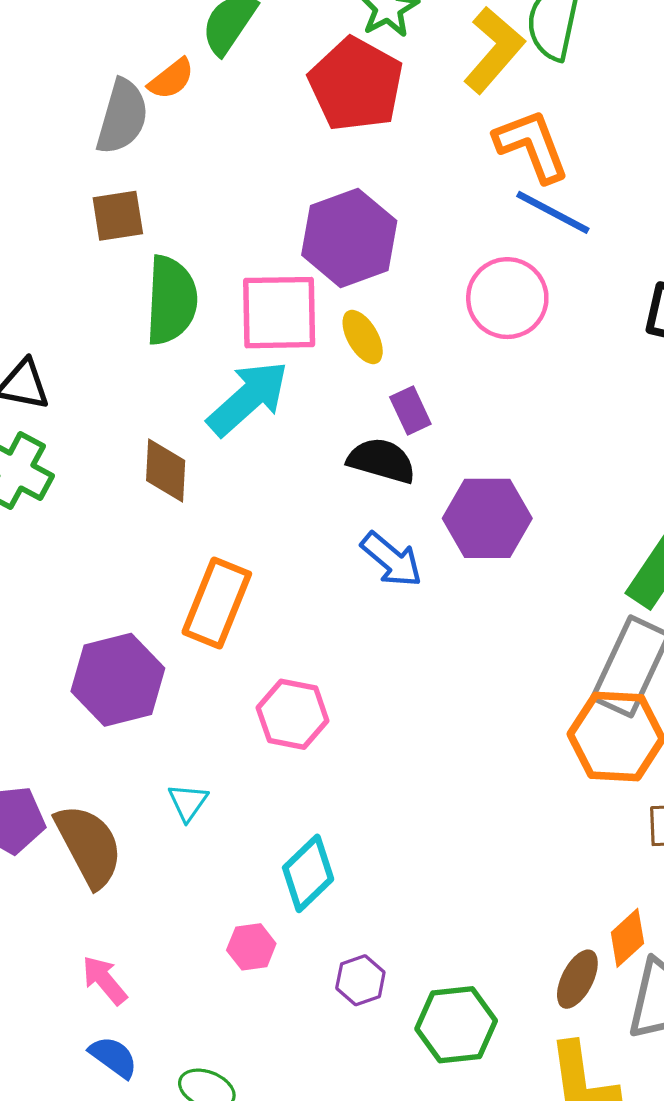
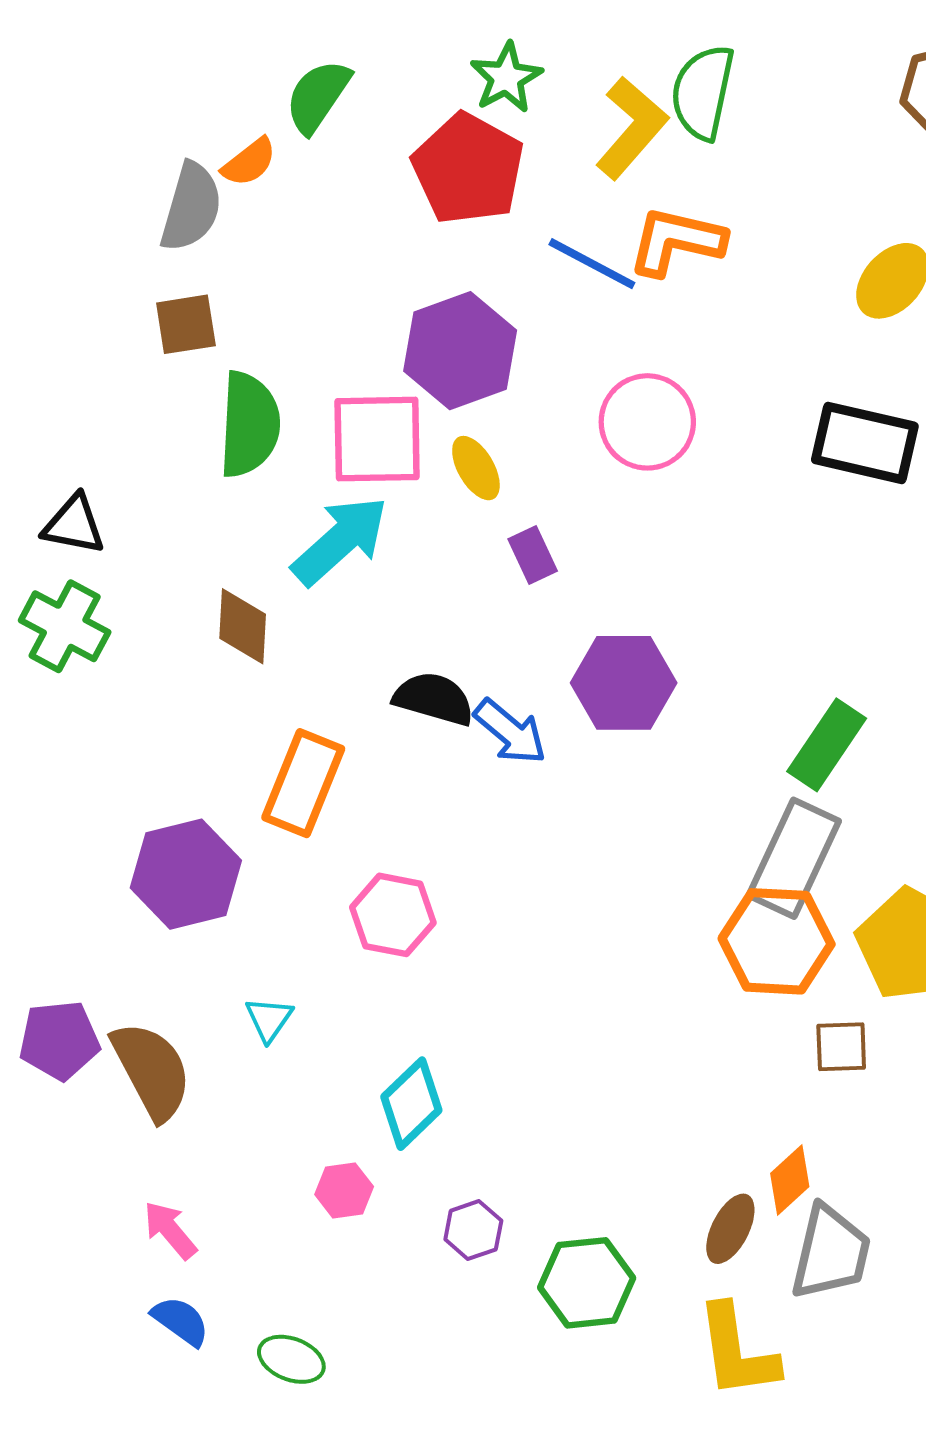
orange L-shape: (532, 146) -> (676, 241), turned -56
blue line: (553, 212) -> (592, 264), moved
black semicircle: (382, 461) -> (434, 699), moved

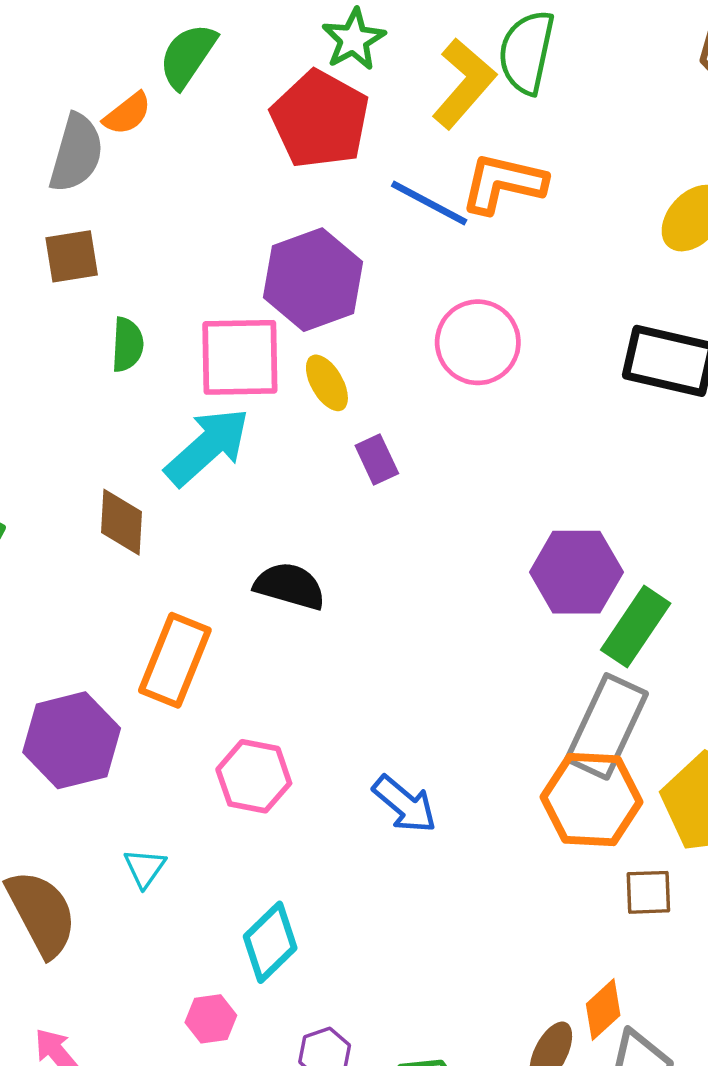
green semicircle: (249, 425) -> (127, 345), size x0.6
purple hexagon: (624, 683) -> (576, 572), moved
blue arrow: (510, 732) -> (405, 804), moved

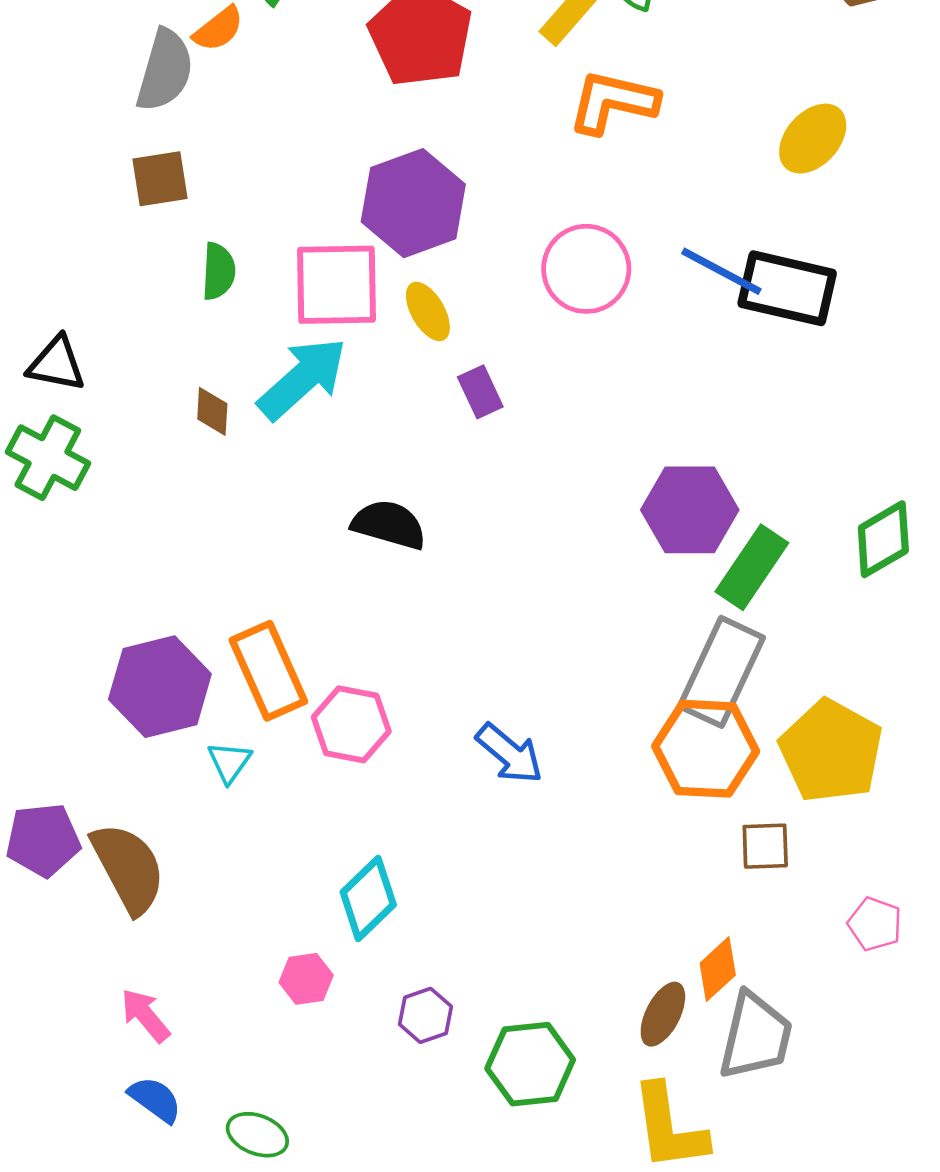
blue line: (429, 203) -> (721, 271), moved
brown diamond: (122, 522) -> (212, 411), moved, size x0.7
orange rectangle: (175, 660) -> (268, 671), moved, turned -46
cyan triangle: (145, 868) -> (229, 762), moved

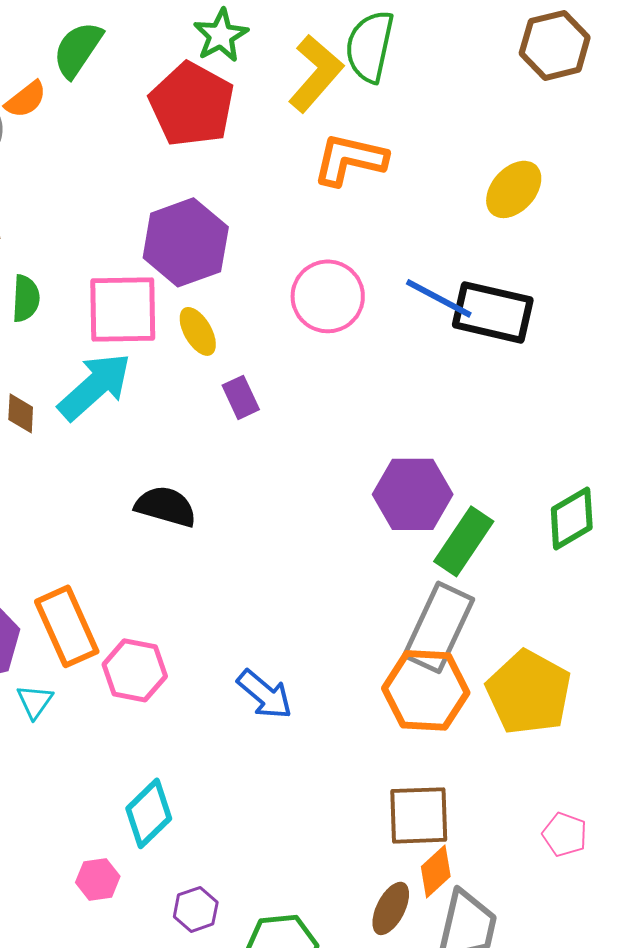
brown square: (765, 846) -> (419, 815), moved, size x1.5

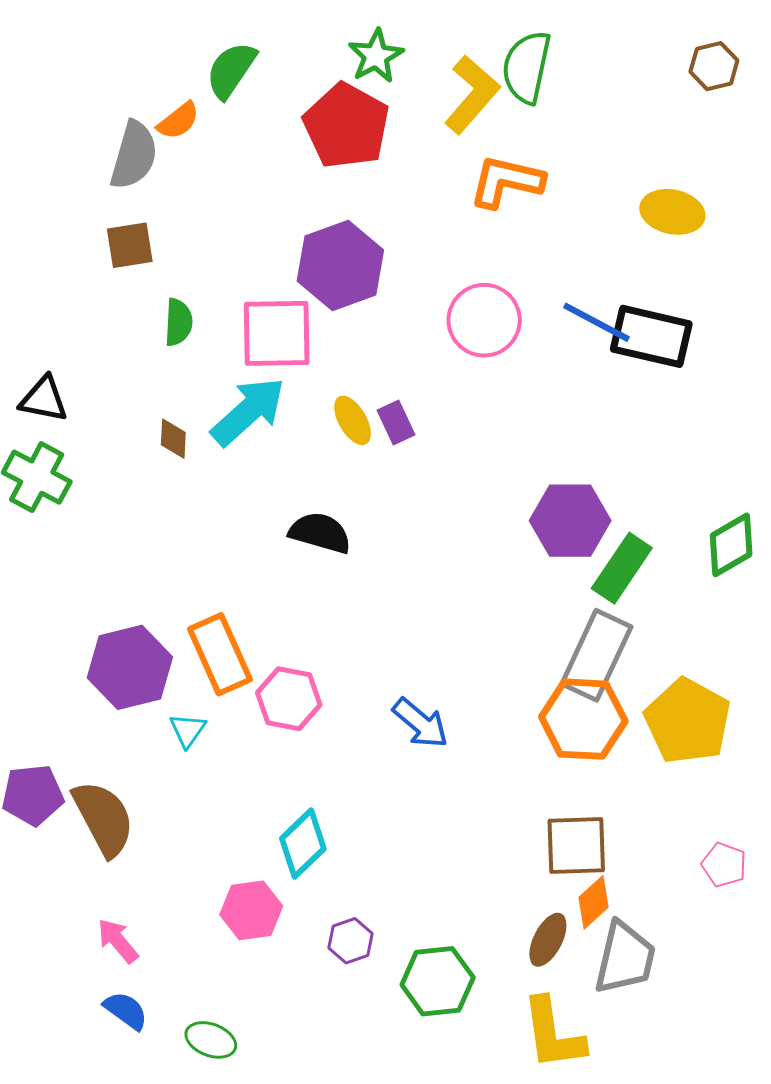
brown hexagon: (555, 45) -> (714, 66), size x0.7
yellow ellipse: (514, 189) -> (672, 212), turned 60
yellow ellipse: (198, 331) -> (353, 420), moved
pink hexagon: (98, 879) -> (251, 910), size x1.4

